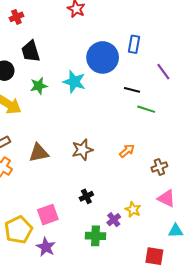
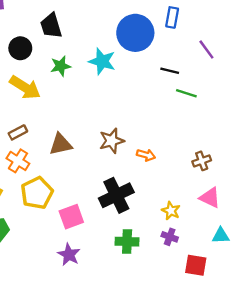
orange arrow: (127, 151) -> (146, 155), moved, turned 56
black cross: (86, 196) -> (116, 195), size x2.0
purple cross: (114, 220) -> (170, 237), moved, turned -32
yellow pentagon: (18, 230) -> (37, 193), moved

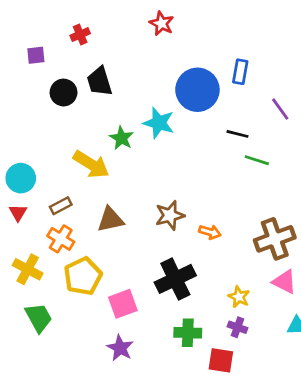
black circle: (20, 48) -> (64, 93), moved
green star: (61, 66) -> (122, 138), moved, turned -30
yellow arrow: (25, 87) -> (91, 164), moved
brown cross: (202, 161) -> (275, 239), size x1.8
red square: (196, 265) -> (221, 360), moved

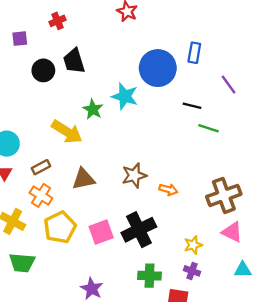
yellow star: (239, 297) -> (193, 245), turned 30
pink square: (123, 304) -> (101, 232), moved
green trapezoid: (39, 318) -> (22, 263), turned 124

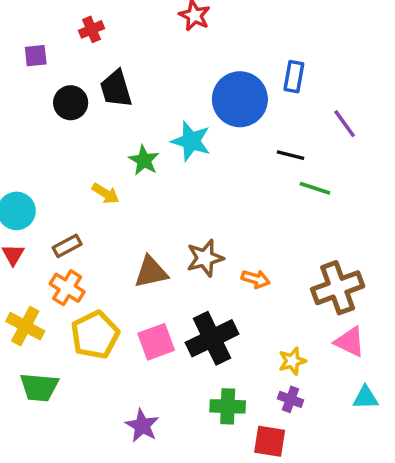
yellow arrow: (67, 132) -> (106, 193), size x0.6
brown triangle: (83, 179) -> (151, 272), moved

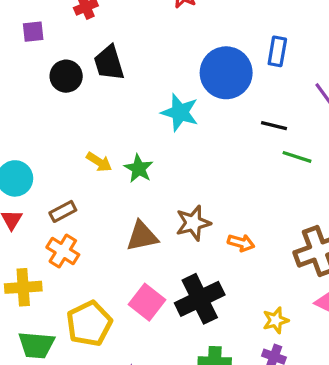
green star: (144, 160) -> (139, 169), moved
yellow cross: (25, 326) -> (23, 287), turned -32
yellow pentagon: (95, 335) -> (89, 324), moved
pink square: (156, 342) -> (147, 302), turned -32

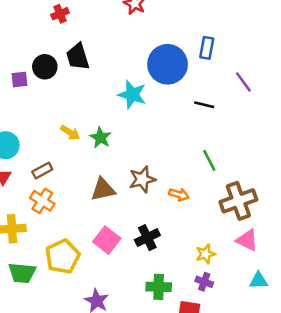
purple square: (33, 32) -> (20, 79), moved
green line: (297, 157) -> (209, 160), moved, turned 45
black cross: (200, 299) -> (147, 238), size x0.7

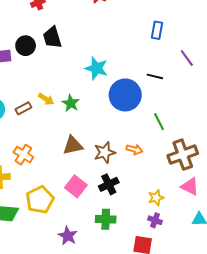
blue circle: (168, 64) -> (125, 95), moved
brown rectangle: (42, 171) -> (23, 108), moved
brown star: (142, 179) -> (105, 153), moved
green cross: (159, 287) -> (106, 219), moved

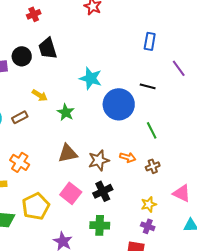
yellow arrow: (46, 99) -> (40, 95), moved
brown cross: (183, 155) -> (153, 166), moved, size x0.5

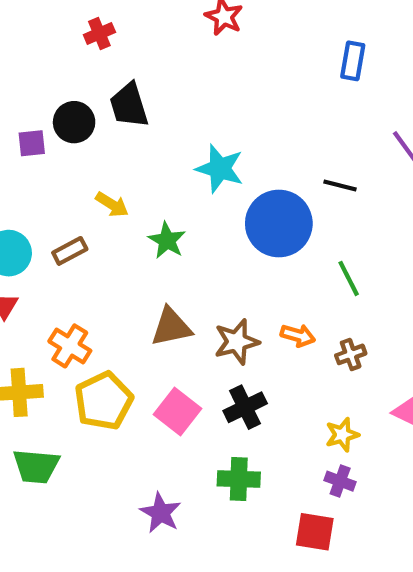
blue rectangle: (150, 41) -> (353, 61), moved
yellow pentagon: (36, 206) -> (104, 401), moved

